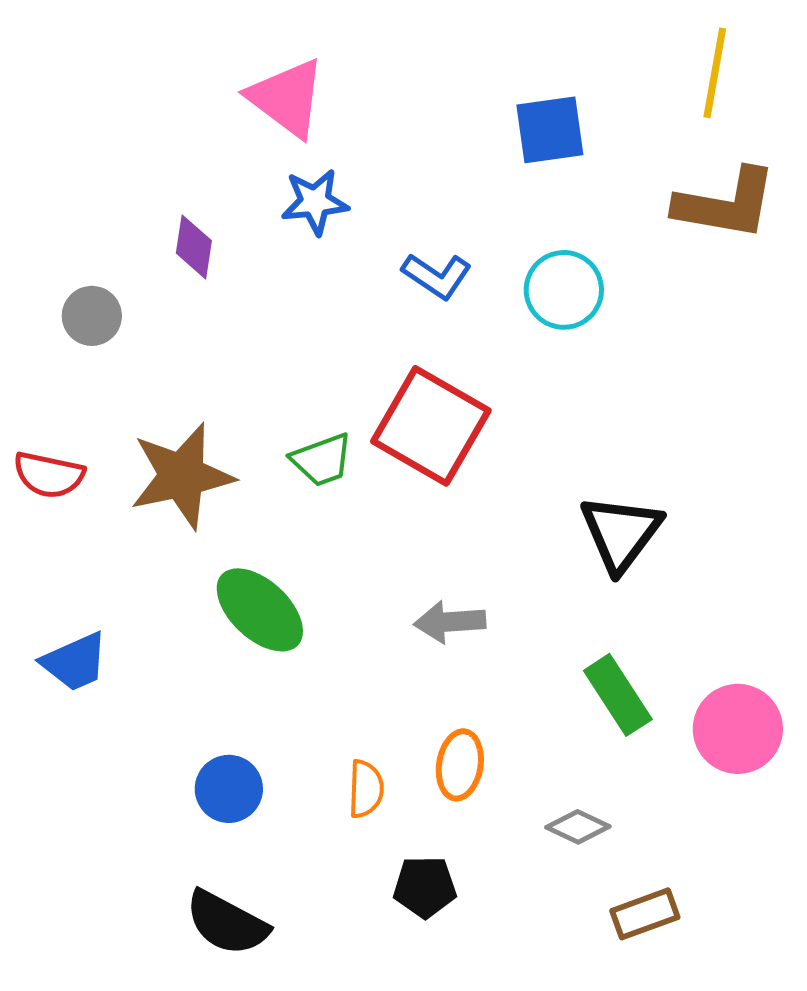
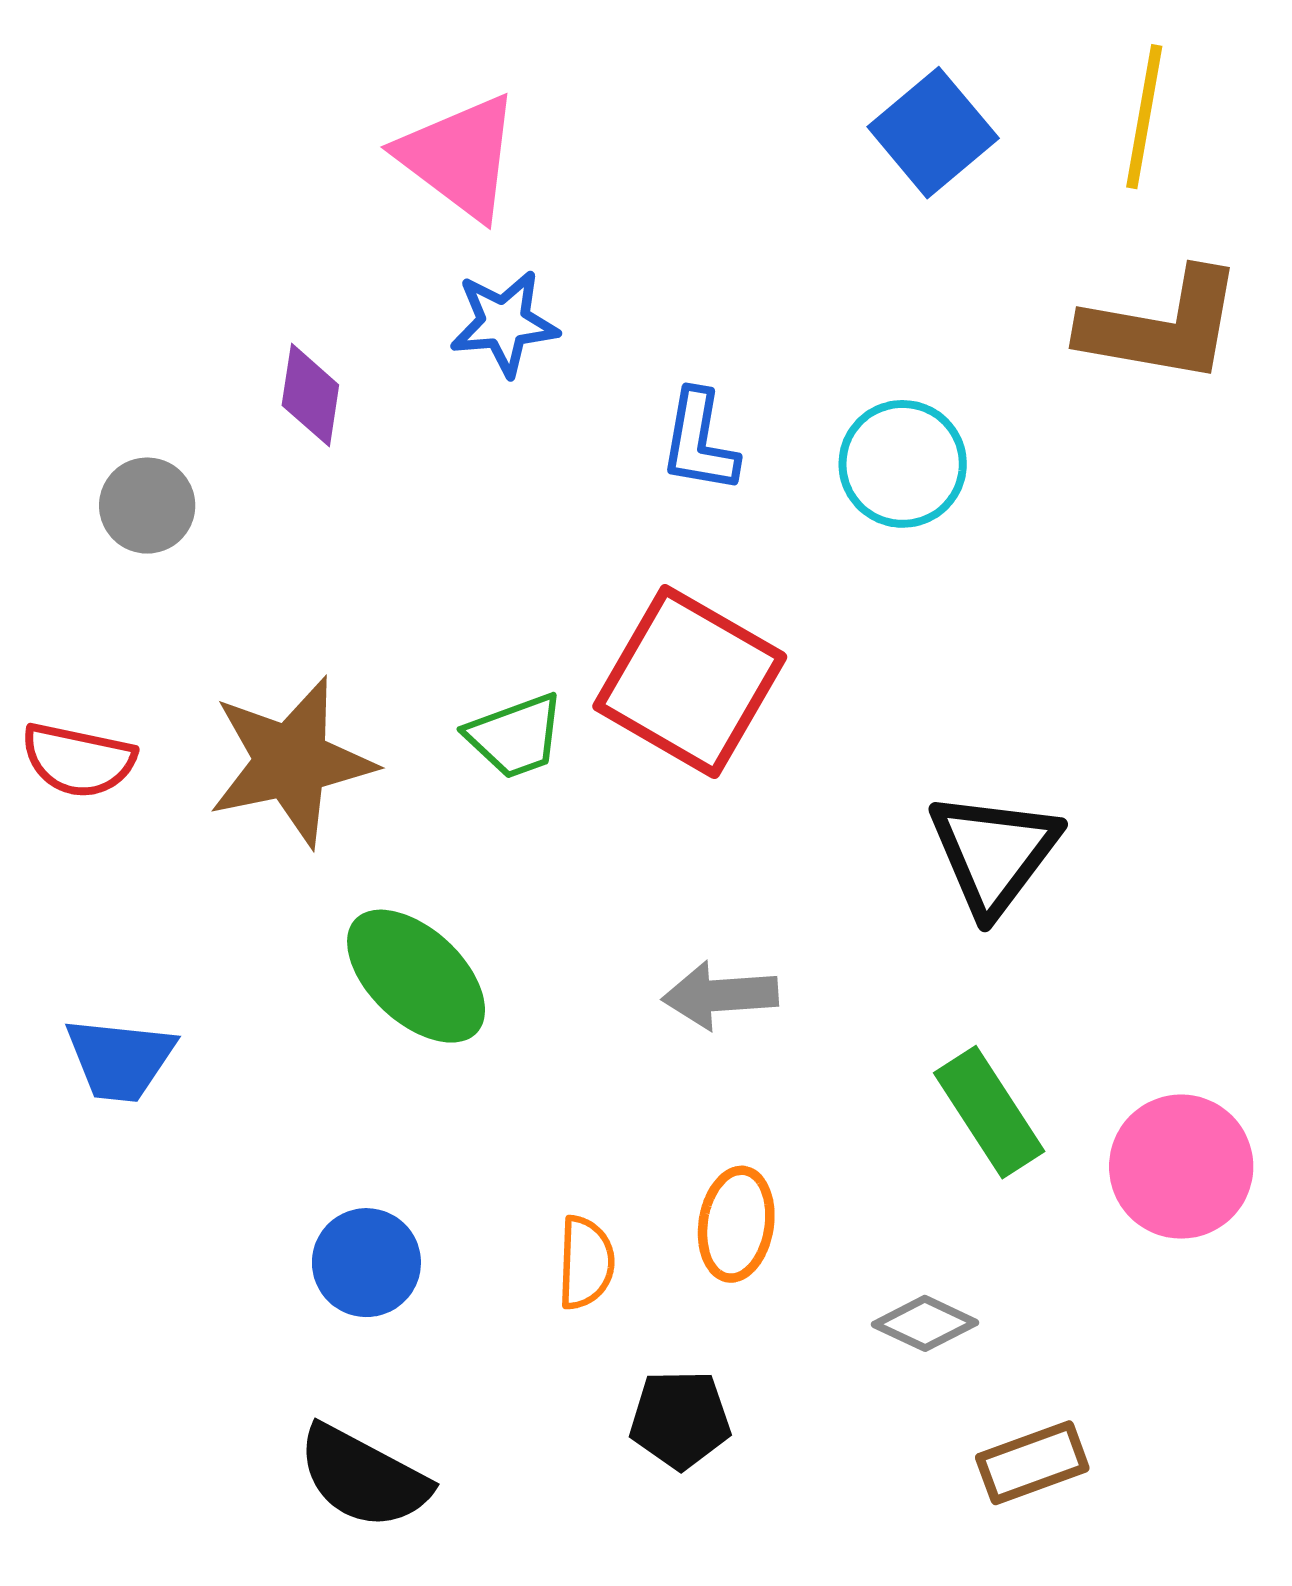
blue square: (550, 130) -> (933, 133), moved, turned -32
blue L-shape: (437, 276) -> (699, 441), turned 66
blue trapezoid: (75, 662) -> (120, 1059), turned 30

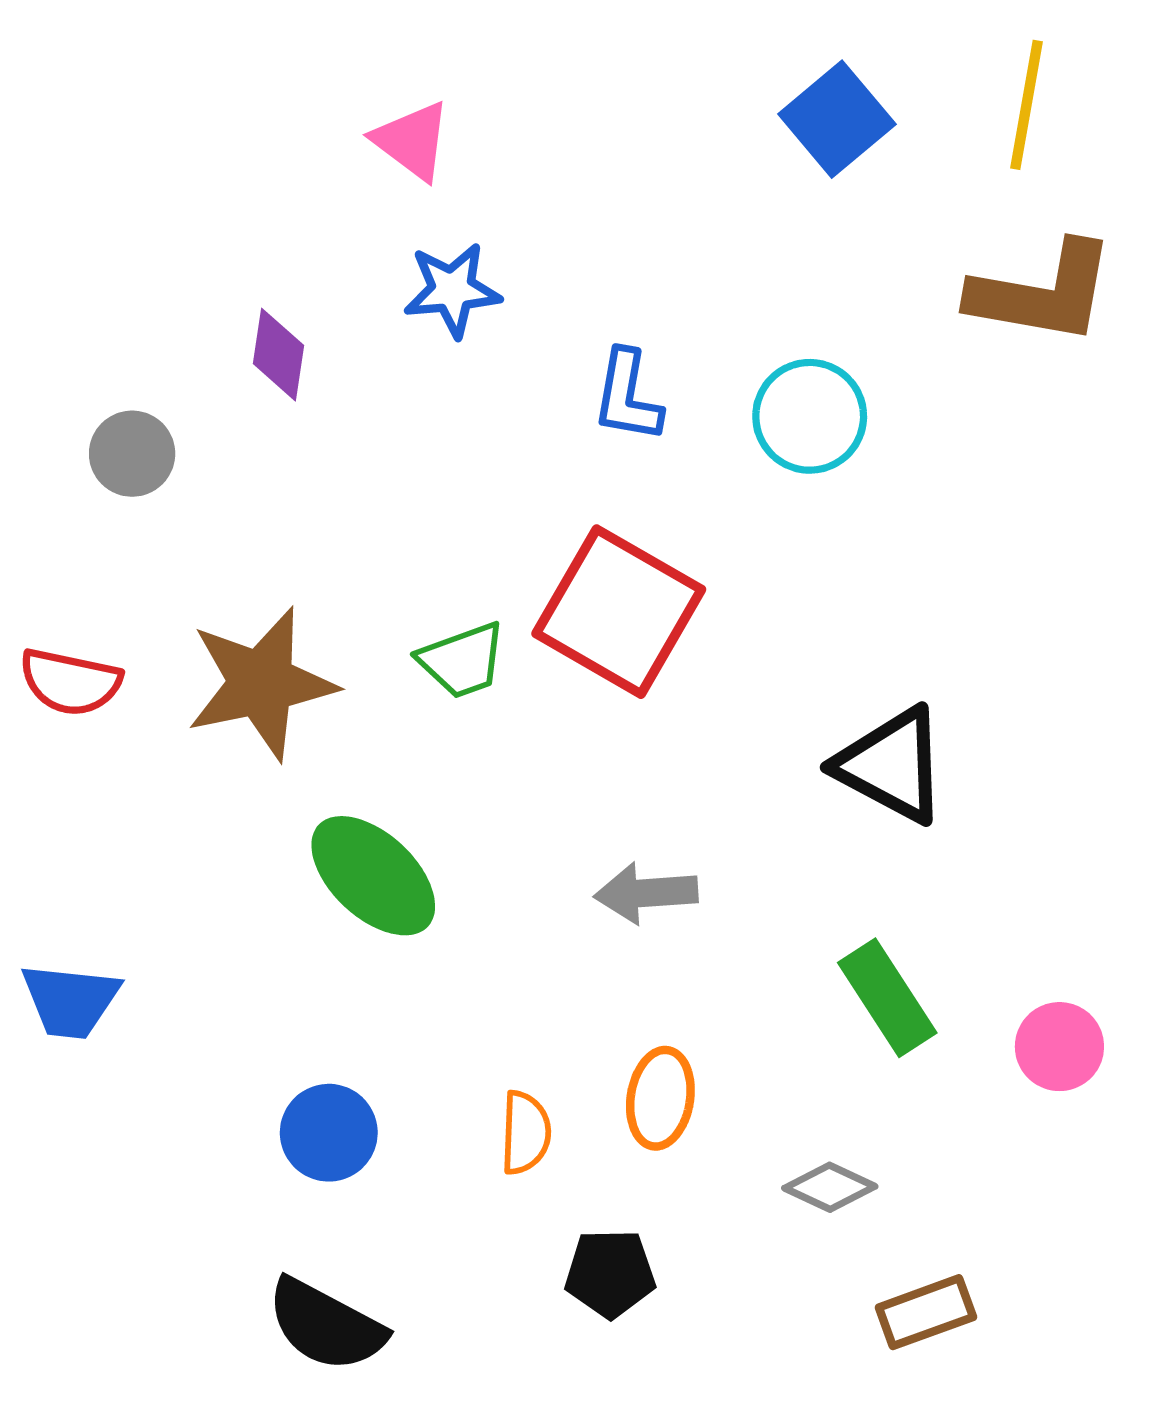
pink triangle: (459, 157) -> (412, 141), size x0.7
black triangle: (994, 853) -> (892, 765), turned -39
blue trapezoid: (120, 1059) -> (70, 1001), moved
pink circle: (1181, 1167) -> (1059, 1047), size x0.7

